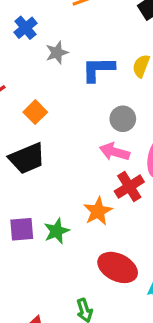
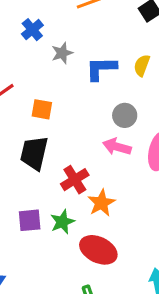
orange square: (35, 112) -> (42, 109), turned -35
black trapezoid: (27, 158) -> (34, 153), turned 126
red cross: (129, 187) -> (75, 180), moved
red ellipse: (118, 267) -> (98, 250), moved

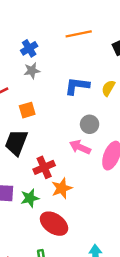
gray star: (62, 53) -> (32, 71), moved
orange square: (42, 109) -> (27, 110), turned -35

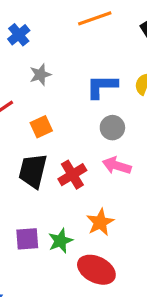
blue cross: (29, 48) -> (19, 35), moved
gray circle: (90, 124) -> (112, 128), moved
red cross: (44, 167) -> (72, 175), moved

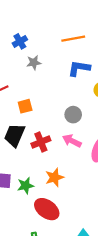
gray star: (40, 75) -> (34, 63), moved
blue L-shape: (102, 86) -> (79, 68), moved

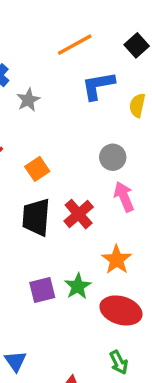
pink arrow: (72, 141) -> (124, 197), turned 60

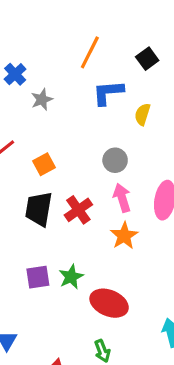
orange line: (75, 45) -> (90, 52), turned -40
orange star: (117, 260) -> (124, 236), moved

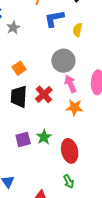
gray circle: (115, 160) -> (63, 61), size x1.5
orange star: (124, 236) -> (74, 107), turned -30
red ellipse: (109, 303) -> (70, 151), turned 60

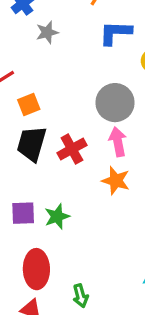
orange square: (19, 68) -> (29, 105), moved
red ellipse: (70, 151) -> (36, 269), moved

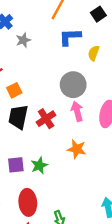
orange star: (116, 181) -> (77, 149), moved

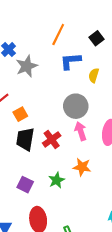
gray star: (23, 40) -> (27, 66), size x1.5
purple square: (16, 165) -> (25, 185), turned 35
green star: (39, 165) -> (57, 180), moved

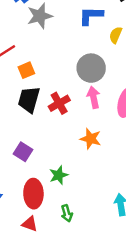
green star: (57, 180) -> (59, 175), moved

